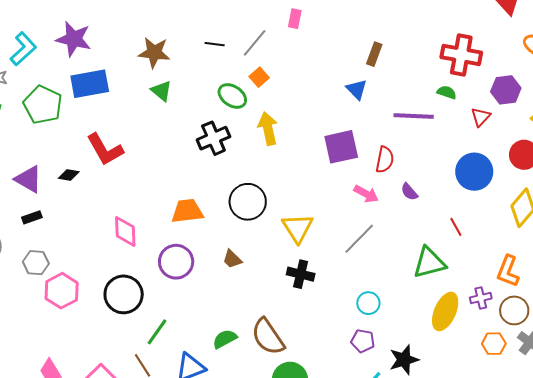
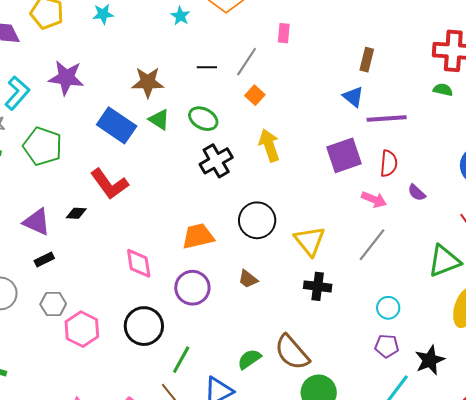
blue rectangle: (90, 84) -> (117, 125), moved, turned 51
green ellipse: (232, 96) -> (203, 119), moved
purple line: (414, 116) -> (387, 118), moved

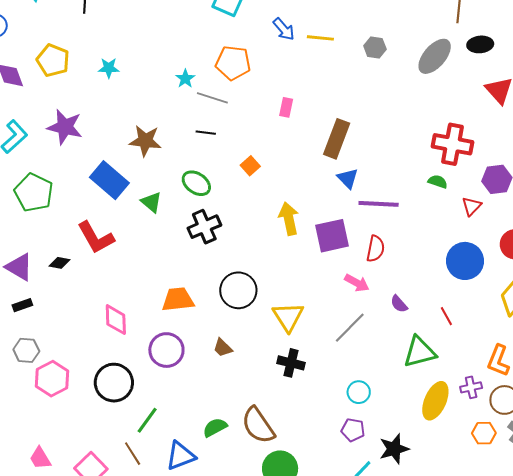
brown rectangle: (367, 60) -> (337, 139), moved, size x1.6
gray line: (247, 62) -> (212, 98), moved, turned 68
green triangle: (159, 120) -> (151, 202), moved
yellow arrow: (269, 145) -> (289, 219), moved
purple semicircle: (417, 193) -> (399, 304), moved

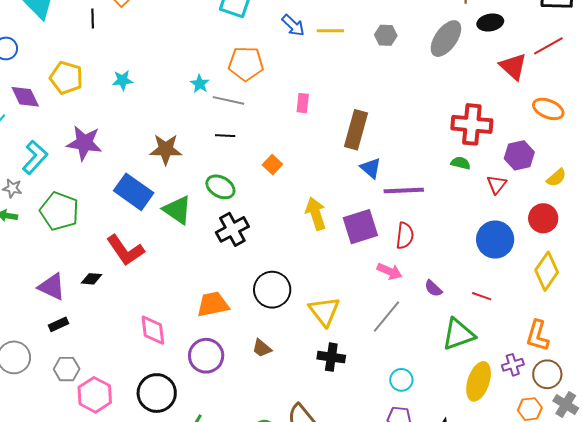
green triangle: (151, 202) -> (177, 210), size x1.4
red line: (446, 316) -> (482, 296), turned -36

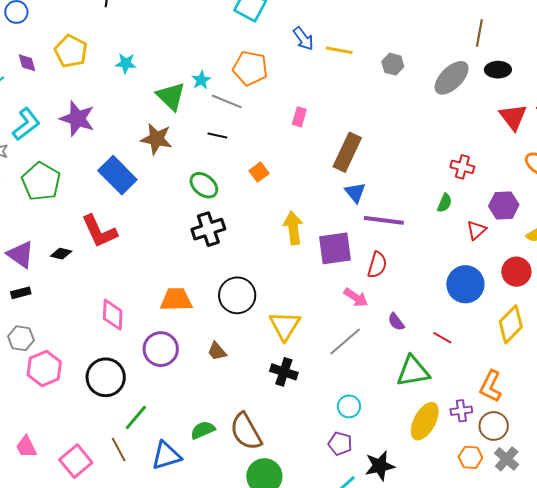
purple diamond: (25, 97) -> (27, 63), size x0.7
red cross: (472, 124) -> (462, 167), size x0.6
green semicircle: (461, 163) -> (445, 203), turned 90
green triangle: (177, 210) -> (171, 96), moved

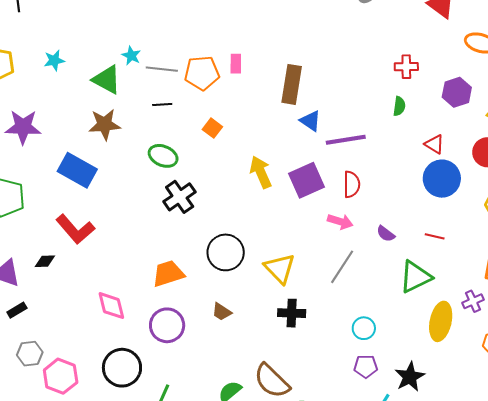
orange pentagon: (250, 68) -> (202, 73), moved
red triangle: (476, 230) -> (434, 144), moved, turned -30

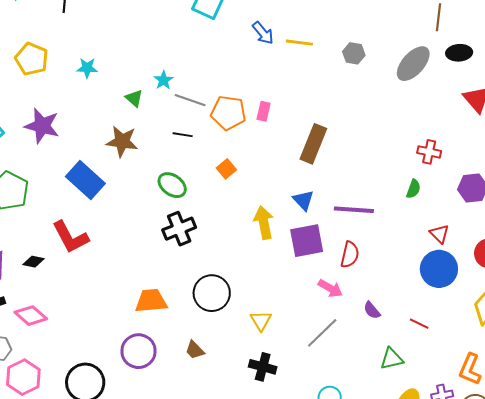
green triangle: (107, 80) -> (134, 98), size x0.6
blue triangle: (310, 121) -> (303, 200), moved
yellow triangle: (280, 268) -> (261, 321), size x0.7
green triangle: (416, 277) -> (392, 359), size x0.7
pink diamond: (111, 306) -> (31, 316), moved, turned -48

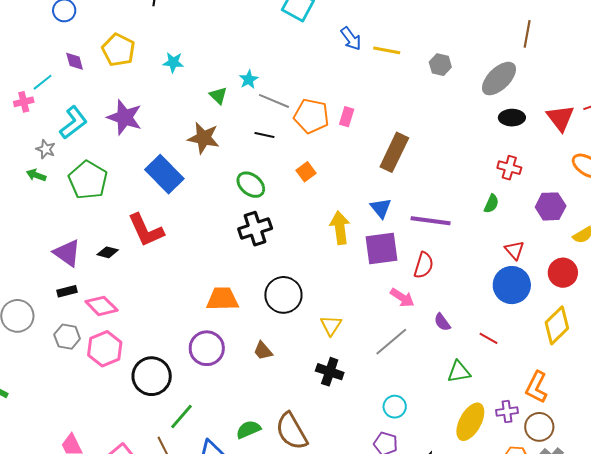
black ellipse: (459, 53) -> (512, 118), moved
pink hexagon: (23, 377) -> (105, 349), moved

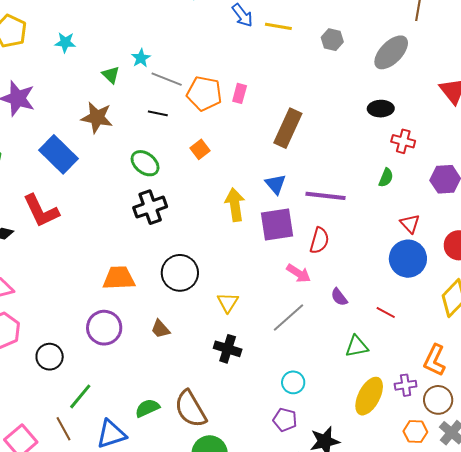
black ellipse: (512, 118) -> (381, 109), moved
black circle: (152, 376) -> (50, 357), size x0.7

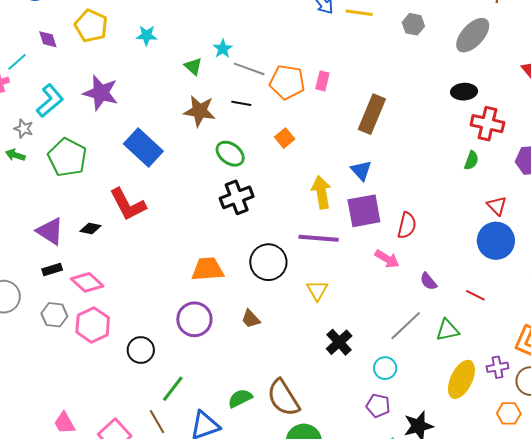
brown star: (97, 117) -> (200, 111), moved
red cross: (403, 141) -> (487, 124), size x1.4
purple line: (326, 196) -> (319, 238), moved
gray line: (288, 317) -> (406, 326), moved
black cross: (228, 349) -> (339, 342), moved, turned 32

